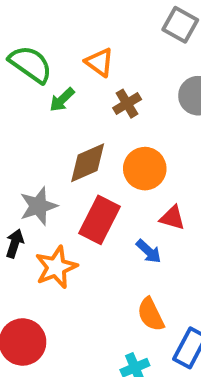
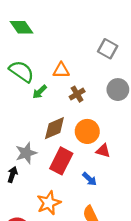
orange triangle: (99, 62) -> (61, 70), turned -36
red triangle: (172, 218) -> (103, 151), moved
orange star: (56, 267) -> (49, 203), moved

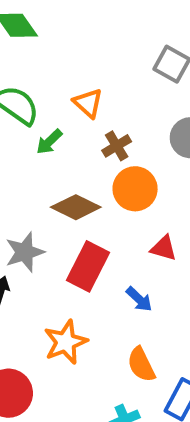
orange triangle: (61, 70) -> (88, 103), turned 42
brown diamond: (54, 128) -> (76, 207), turned 50
orange circle: (87, 131) -> (135, 189), moved

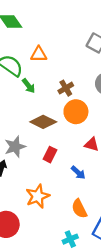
orange triangle: (88, 103) -> (39, 54), moved, turned -42
green arrow: (49, 142) -> (29, 86), turned -84
red rectangle: (88, 266) -> (50, 155), size x0.6

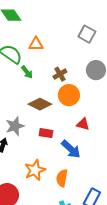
red rectangle: (50, 155) -> (46, 133), turned 72
blue arrow: (78, 173) -> (71, 149), size x1.5
orange semicircle: (79, 209) -> (62, 178), moved, turned 36

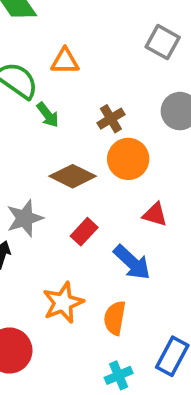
red rectangle: (46, 133) -> (84, 232), turned -56

